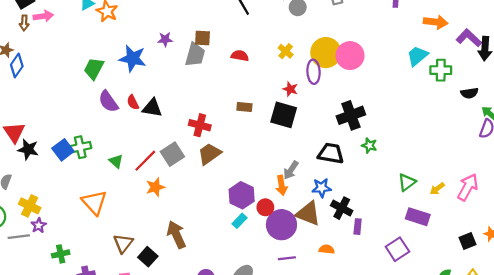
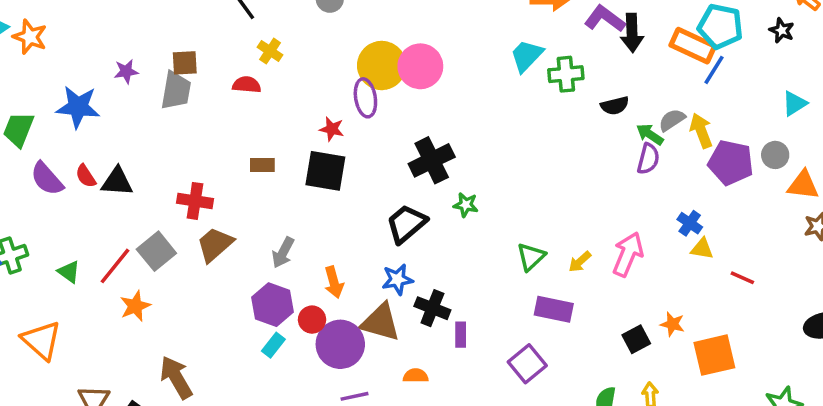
yellow cross: (286, 51) -> (270, 51), moved
black trapezoid: (331, 153) -> (406, 224), turned -44
gray arrow: (291, 170) -> (283, 253), moved

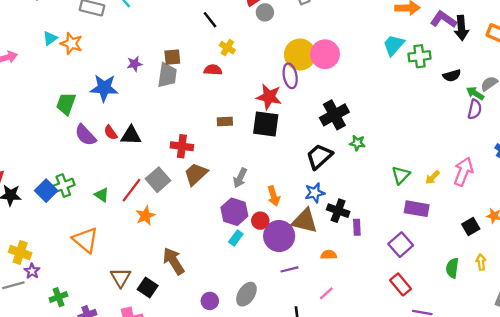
red star: (332, 129) -> (269, 97), size x1.6

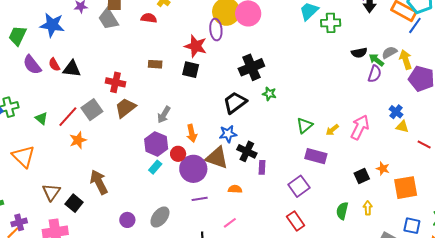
gray trapezoid: (167, 75) -> (108, 19), turned 135
black semicircle: (452, 76) -> (359, 53), moved
black square: (266, 124) -> (191, 70), size x0.7

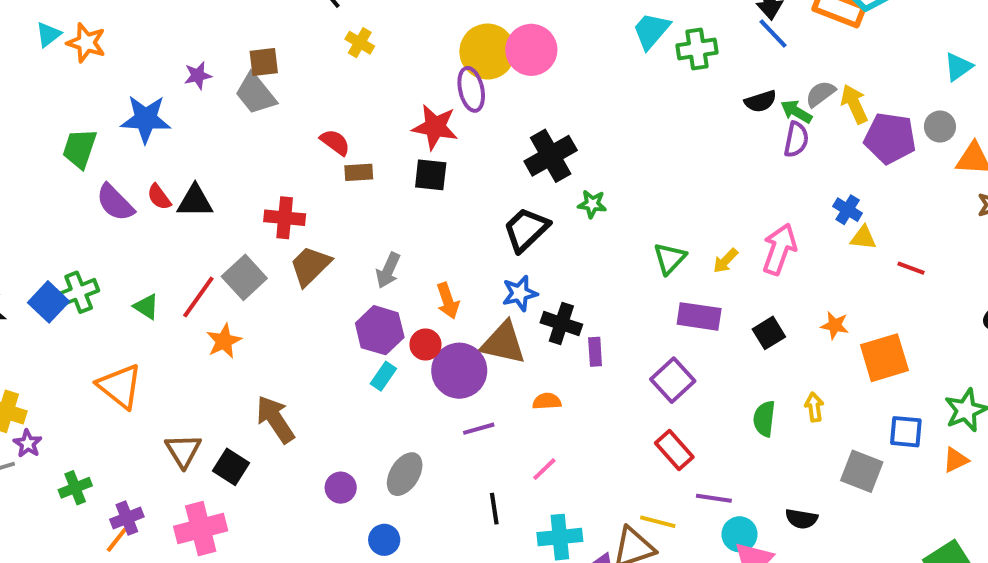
red semicircle: (149, 18) -> (335, 142), moved, turned 35
blue line: (415, 25) -> (773, 34), moved, turned -72
black square: (362, 176) -> (769, 333), moved

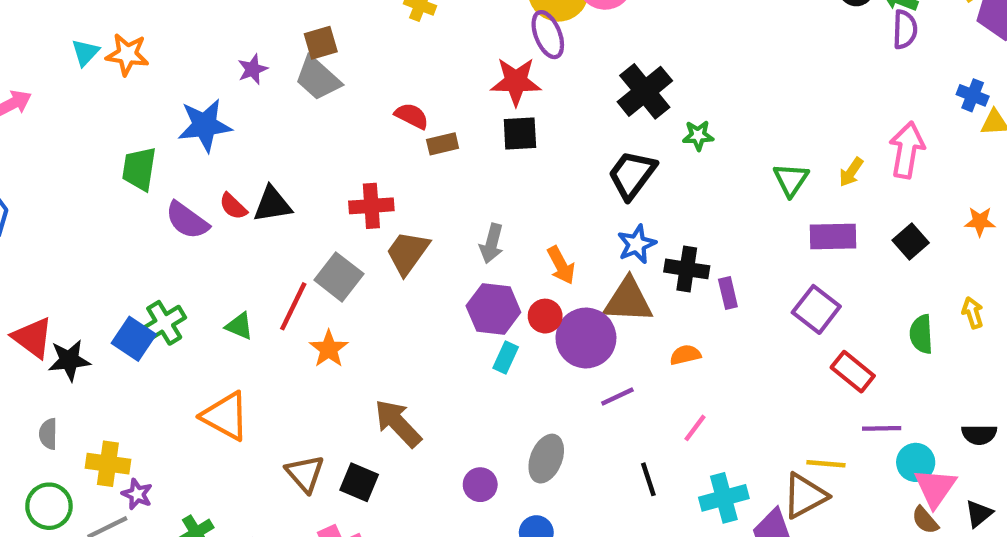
red rectangle: (674, 450) -> (853, 372), moved

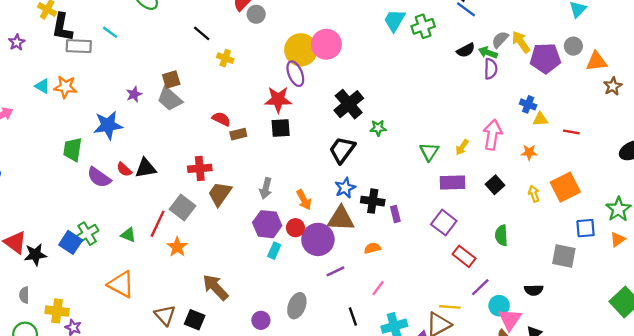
cyan triangle: (85, 52) -> (42, 86), turned -42
orange star: (980, 221) -> (529, 152), moved
yellow arrow: (973, 313) -> (534, 194), moved
purple line: (882, 428) -> (480, 287), turned -42

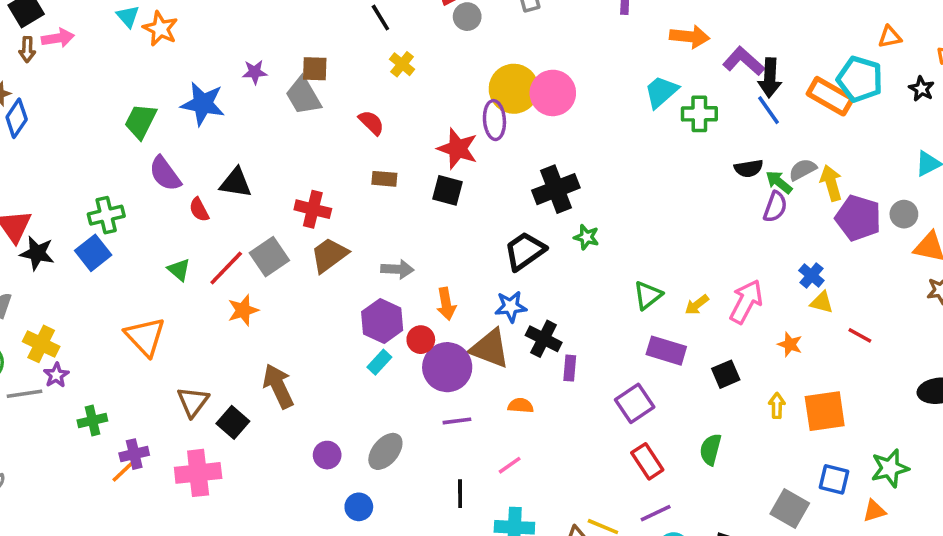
red semicircle: (221, 119) -> (371, 123), moved
red semicircle: (124, 169) -> (199, 210), moved
gray arrow: (266, 188) -> (397, 269), turned -120
green cross: (87, 234) -> (106, 215), moved

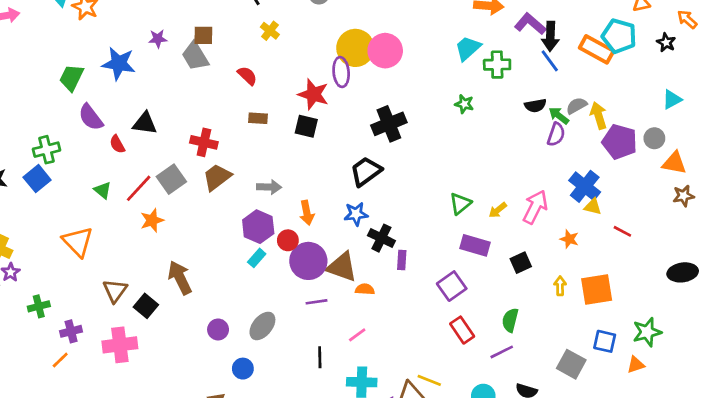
green star: (586, 237) -> (464, 104), moved
blue cross: (811, 276) -> (585, 186), size x1.6
brown triangle: (490, 348) -> (342, 267), moved
orange line: (122, 472) -> (60, 360), moved
purple line: (656, 513) -> (502, 352), moved

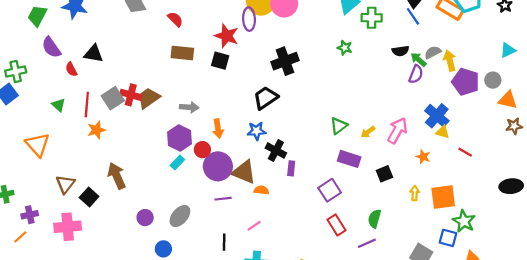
brown rectangle: (258, 118) -> (182, 53), size x1.5
red cross: (204, 142) -> (131, 95), moved
red line: (139, 188) -> (87, 105), turned -40
green star: (647, 332) -> (464, 221), moved, turned -30

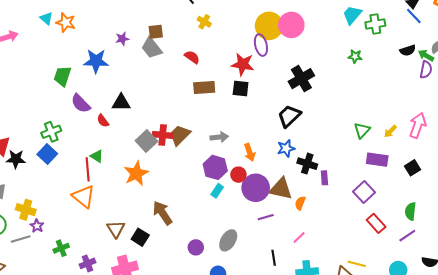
red line: (87, 105) -> (88, 169), moved
orange star: (96, 130) -> (136, 173), size x1.4
orange semicircle: (261, 190) -> (300, 203), turned -64

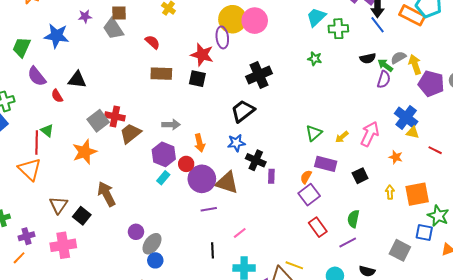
brown trapezoid: (180, 135) -> (130, 133), moved
orange semicircle: (300, 203) -> (306, 177), moved
gray ellipse: (228, 240) -> (152, 244), moved

